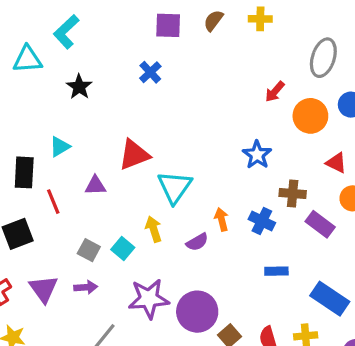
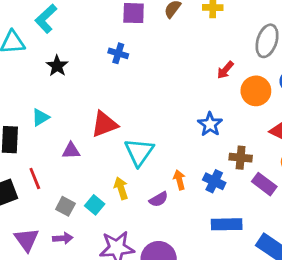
blue cross: (150, 72) -> (118, 53), turned -30
red line: (53, 202) -> (35, 178), moved
blue rectangle: (276, 271) -> (227, 224), size x1.5

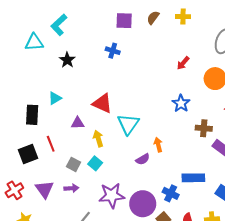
red arrow: (225, 70) -> (183, 63), moved
red triangle: (104, 124) -> (102, 103), turned 45
blue cross: (214, 181) -> (171, 193), moved
yellow arrow: (121, 188) -> (98, 139), moved

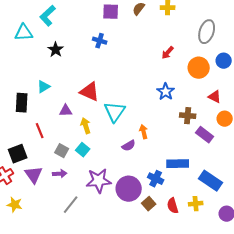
black square: (28, 154) -> (18, 154), moved

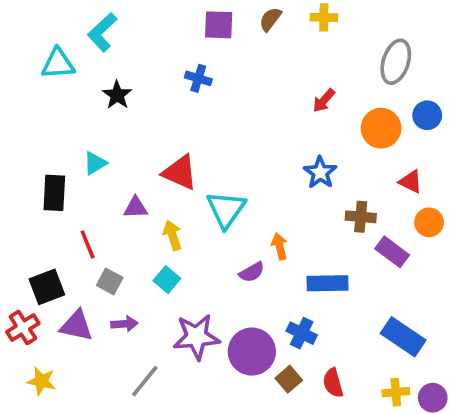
gray square: (62, 151) -> (110, 281), moved
blue rectangle: (178, 164) -> (328, 283), moved
purple triangle: (34, 175) -> (76, 326), turned -42
yellow cross: (196, 204) -> (396, 392), moved

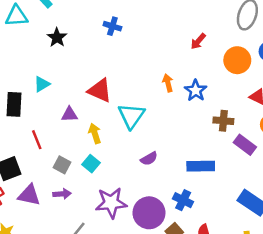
orange arrow: (280, 246) -> (168, 83), moved
gray square: (110, 281) -> (62, 165), moved

